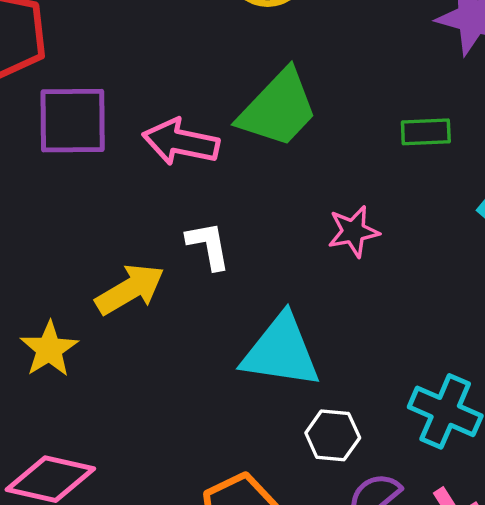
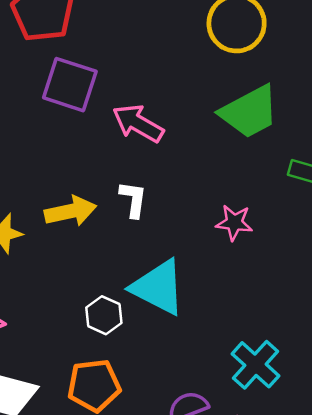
green trapezoid: (278, 109) -> (249, 112), moved
white hexagon: (333, 435) -> (104, 315), moved

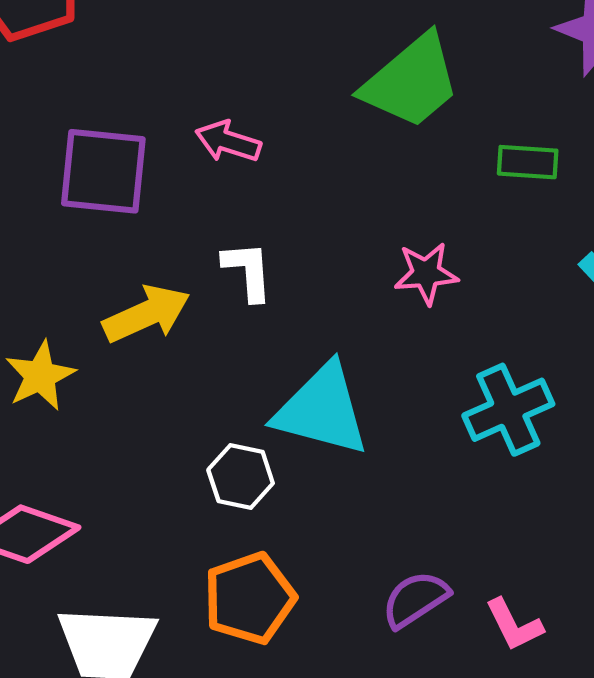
purple square: (70, 85) -> (103, 171), moved
pink arrow: (138, 123) -> (228, 142), size x0.7
cyan cross: (256, 365) -> (508, 410), moved, turned 36

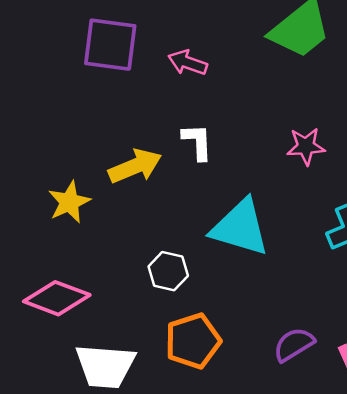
purple square: (103, 171) -> (110, 45), moved
white hexagon: (241, 476) -> (168, 271), moved

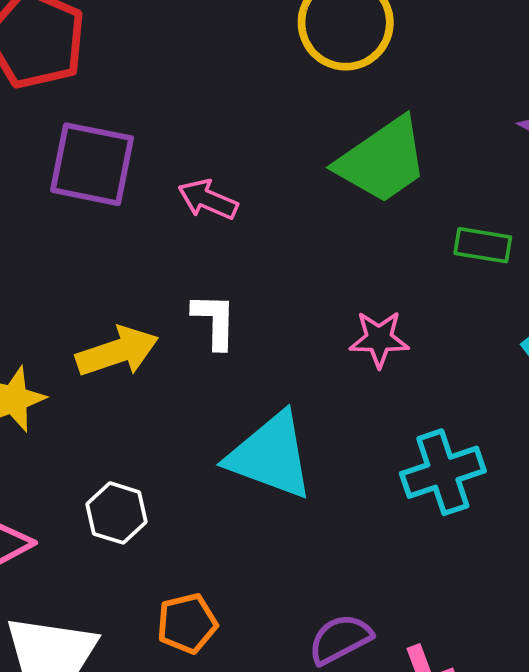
white hexagon: (168, 271) -> (117, 513), moved
orange pentagon: (193, 341) -> (187, 623), size x0.7

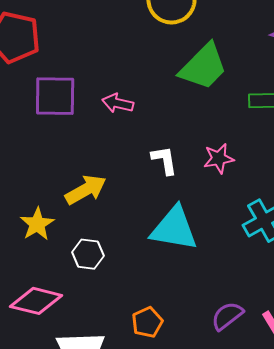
white L-shape: (215, 321) -> (164, 160), moved
white hexagon: (117, 513) -> (88, 254), moved

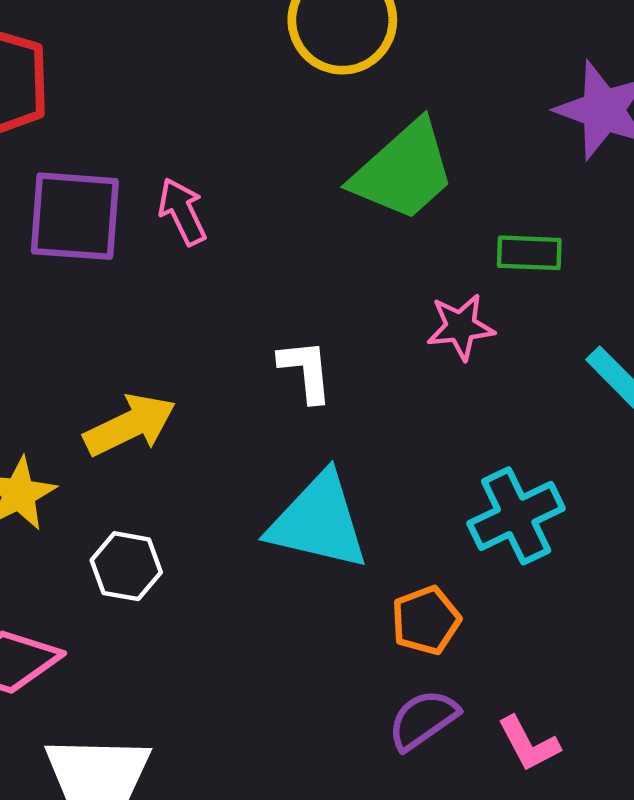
pink arrow: (118, 103) -> (182, 212), moved, turned 48
pink star: (219, 158) -> (461, 327), moved
orange pentagon: (147, 322) -> (426, 620), moved

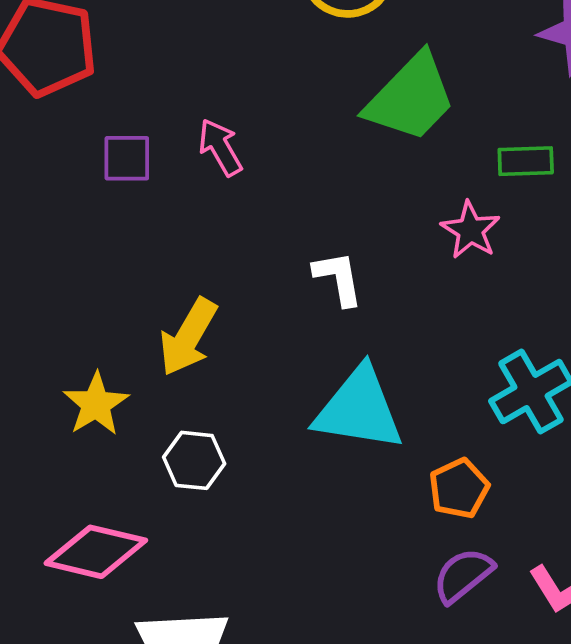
purple square: (75, 216) -> (127, 158), size x0.6
pink star: (461, 327) -> (470, 230), turned -30
yellow arrow: (130, 425) -> (188, 337), turned 150

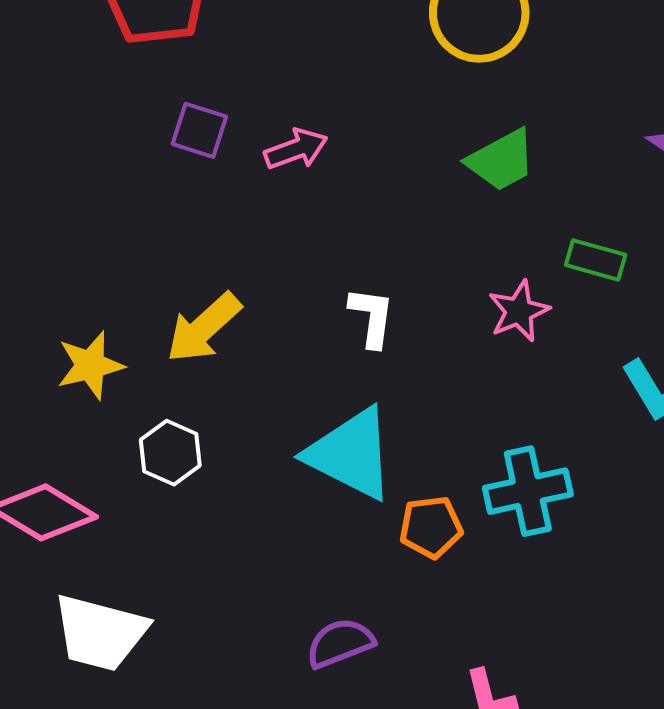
green trapezoid: (411, 98) -> (501, 160), size x0.7
pink arrow: (220, 147) -> (296, 149), turned 82
orange pentagon: (459, 488) -> (431, 527), moved
purple semicircle: (463, 575) -> (340, 643), moved

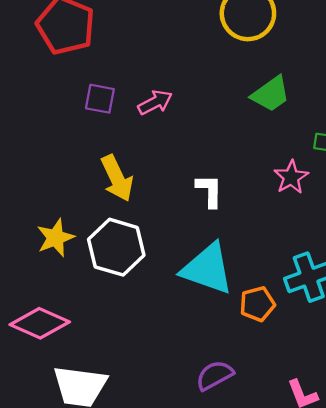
yellow arrow: (204, 328) -> (117, 178), moved, turned -66
white hexagon: (170, 453) -> (116, 247), moved, size x1.6

